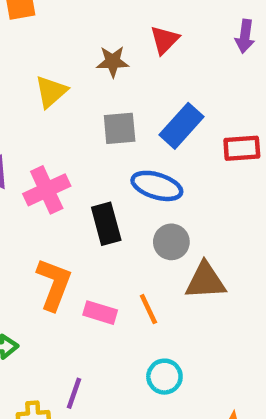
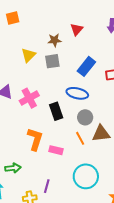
gray square: (120, 128) -> (52, 61), moved
orange line: (148, 309) -> (80, 138), moved
cyan circle: (164, 377) -> (86, 176), size x1.6

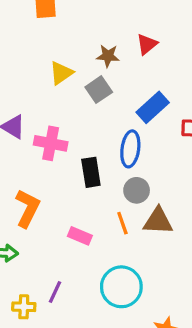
gray square: (52, 61) -> (99, 90), turned -35
blue ellipse: (77, 93) -> (130, 149), turned 75
pink cross: (29, 98) -> (51, 143), turned 30
orange L-shape: (35, 139) -> (28, 208), moved

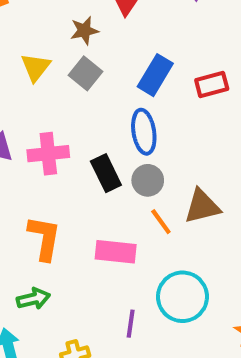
gray circle: (137, 190) -> (148, 180), moved
pink rectangle: (80, 236) -> (116, 252), size x1.4
purple line: (55, 292) -> (131, 324), moved

